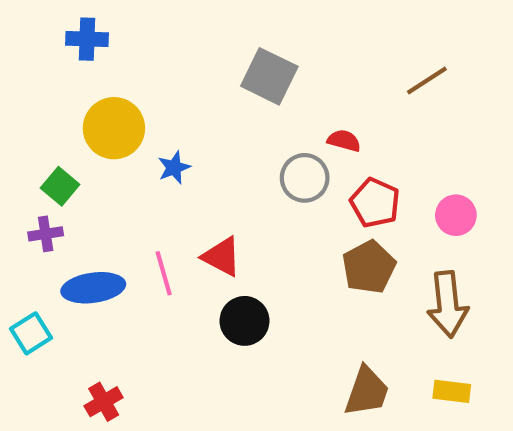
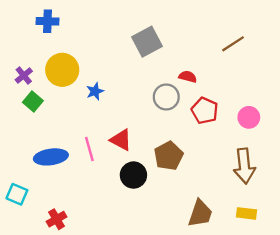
gray square: (269, 76) -> (147, 42), turned 36
purple cross: (46, 234) -> (24, 75), moved, turned -30
brown pentagon: (369, 267) -> (169, 156), moved
cyan square: (31, 333) -> (17, 194), moved, turned -35

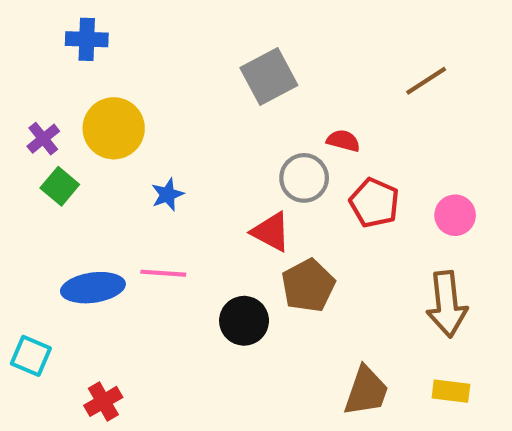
blue star: (95, 91) -> (167, 195), moved
red triangle: (121, 140) -> (271, 232), moved
pink line: (89, 149) -> (163, 273), turned -70

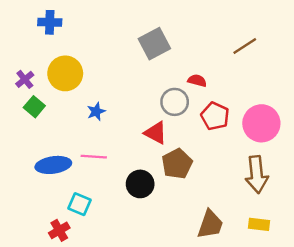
pink circle: (455, 215) -> (261, 123), size x1.6
cyan square: (31, 356) -> (79, 204), moved

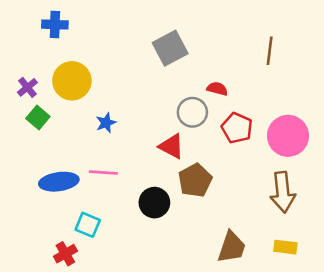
brown line: (245, 46) -> (270, 51), turned -50

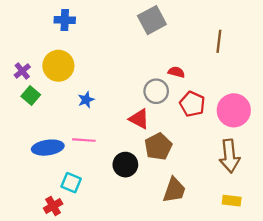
blue cross: (55, 25) -> (65, 20), moved
gray square: (170, 48) -> (152, 20), moved
brown trapezoid: (232, 247) -> (174, 190), moved

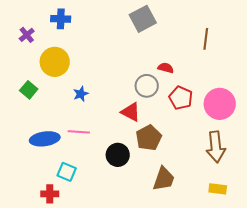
purple cross: (22, 71) -> (27, 35), moved
red cross: (53, 206) -> (50, 194), turned 30

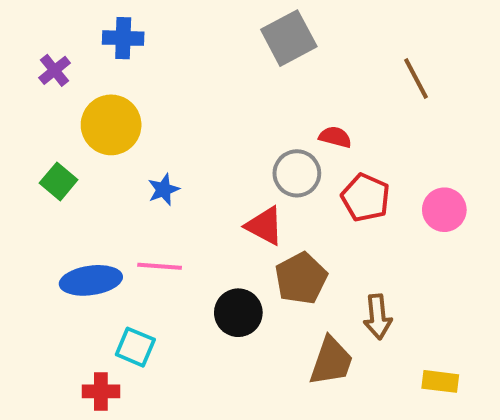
brown line: (206, 39) -> (416, 78), turned -35
pink circle: (220, 104) -> (444, 210), size x0.7
brown arrow: (216, 147) -> (378, 317), moved, size x0.7

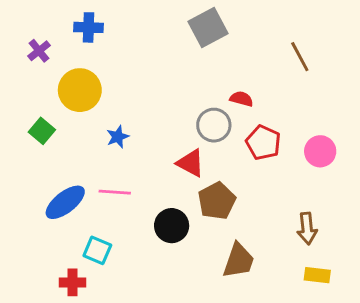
blue ellipse: (91, 280) -> (65, 202), turned -30
brown arrow: (378, 317) -> (307, 229), moved

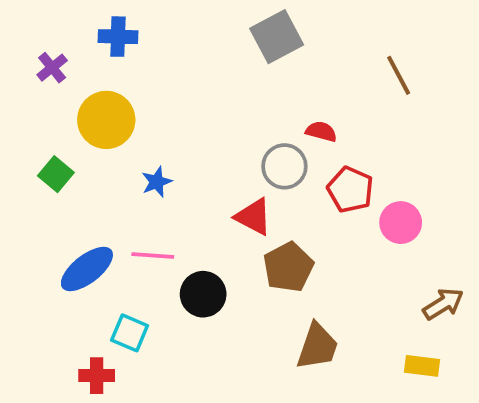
pink circle: (320, 151) -> (401, 223), moved
black circle: (172, 226) -> (203, 294), moved
brown arrow: (307, 229) -> (443, 304), moved, turned -116

